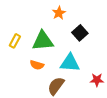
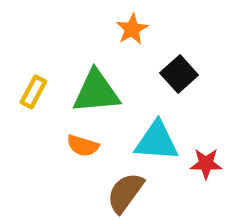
red star: (97, 80) -> (206, 164), moved

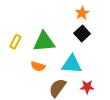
orange star: (132, 29) -> (82, 13), moved
red star: (206, 164) -> (87, 87), moved

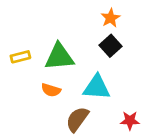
yellow rectangle: (15, 42) -> (20, 57), turned 48
red star: (87, 87) -> (130, 121), moved

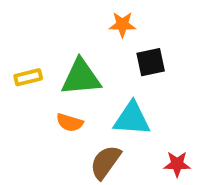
orange star: (111, 18) -> (122, 24), moved, turned 30
black square: (111, 46) -> (151, 62), turned 30

